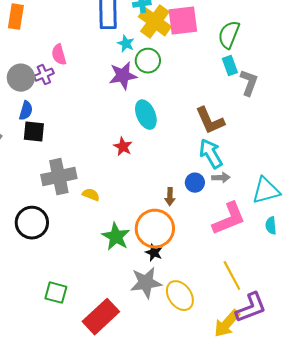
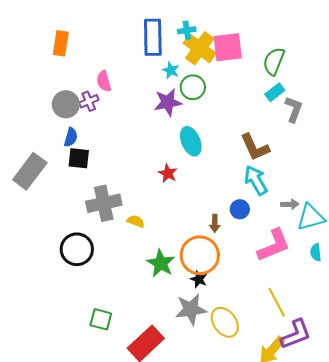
cyan rectangle: (230, 66) -> (275, 92), turned 72
gray arrow: (221, 178) -> (290, 204), moved

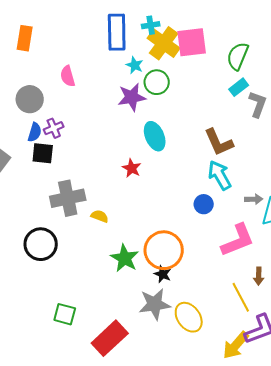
purple cross: (89, 101) -> (54, 128), moved
brown arrow: (215, 223) -> (259, 276), moved

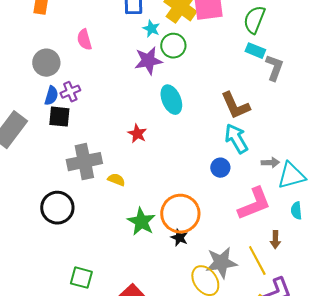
cyan rectangle: (239, 87) -> (255, 51), turned 60
red star: (132, 168) -> (137, 134), moved
gray star: (155, 304) -> (221, 263), moved

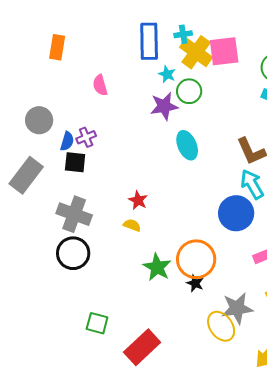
gray circle: (46, 63) -> (39, 120), moved
red star: (137, 134) -> (138, 200), moved
gray cross: (84, 162) -> (74, 214), moved, turned 32
blue circle: (220, 168) -> (236, 213), size x1.8

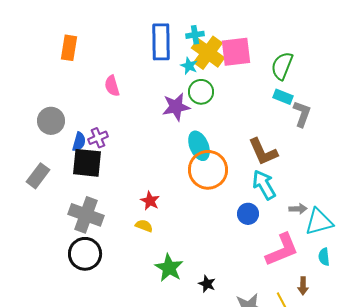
cyan star: (167, 74) -> (189, 66), moved
black square: (75, 162) -> (87, 163), size x1.4
gray rectangle: (26, 175) -> (38, 176), size x0.7
blue circle: (236, 213) -> (248, 214), size x0.6
orange circle: (196, 259) -> (208, 170), moved

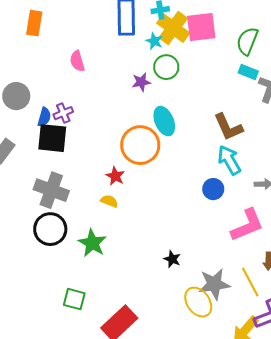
purple star: (176, 107) -> (141, 82), size x0.7
orange circle: (208, 170) -> (140, 145), moved
green star: (169, 268) -> (92, 243), moved

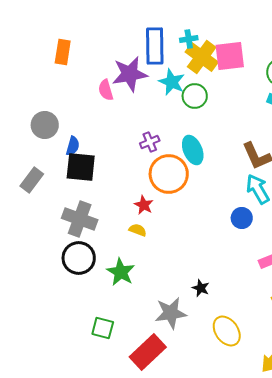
cyan star: (154, 41) -> (172, 82), moved, size x1.5
purple star: (141, 82) -> (130, 74), moved, size x1.8
purple cross: (63, 113) -> (150, 142), moved
gray star: (214, 284) -> (171, 313), moved

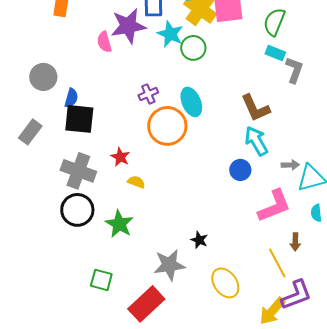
red star: (144, 205) -> (120, 157), moved

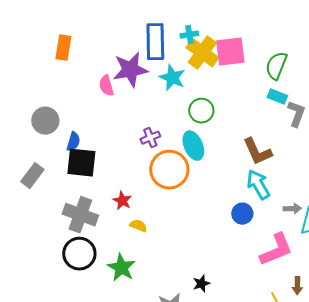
green circle: (193, 48) -> (201, 111), moved
black star: (199, 240) -> (201, 284), turned 30

